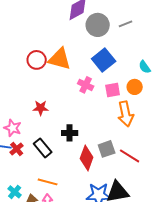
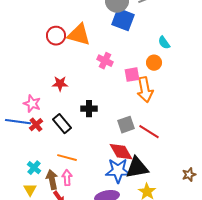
blue square: (104, 60) -> (123, 20), moved, turned -30
pink square: (113, 90) -> (132, 75), moved
red diamond: (87, 158) -> (121, 152), moved, turned -50

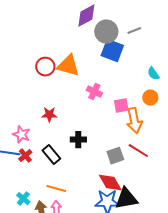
orange circle: (154, 63) -> (150, 98), moved
red line: (149, 132) -> (138, 151), moved

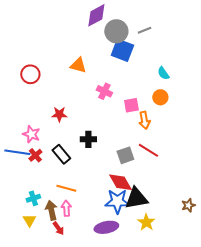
orange triangle: (68, 66) -> (78, 65), size x0.7
red circle: (45, 67) -> (30, 74), moved
orange arrow: (134, 121) -> (144, 120), size x0.7
cyan cross: (23, 199) -> (33, 198), turned 32

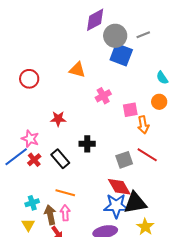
pink cross: (104, 91) -> (103, 96), turned 35
blue line: (17, 152) -> (16, 157), turned -45

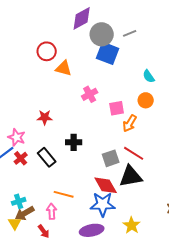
red circle: (29, 79) -> (47, 51), moved
orange arrow: (143, 125) -> (130, 123), turned 42
orange line: (65, 193) -> (64, 194), moved
black triangle: (135, 203) -> (131, 176), moved
brown arrow: (50, 215) -> (25, 213), moved, turned -108

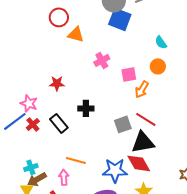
red diamond: (106, 185) -> (139, 163), moved

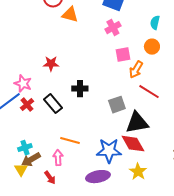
cyan semicircle: (161, 42) -> (155, 23), turned 48
pink cross: (102, 60) -> (113, 28), moved
red line: (146, 119) -> (149, 92), moved

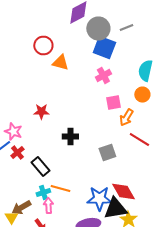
cyan semicircle: (155, 23) -> (145, 70), size x1.5
black rectangle: (53, 104) -> (40, 166), moved
black triangle: (137, 123) -> (115, 208), moved
cyan cross: (25, 148) -> (43, 192), moved

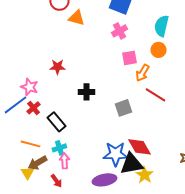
orange line: (60, 188) -> (30, 144), moved

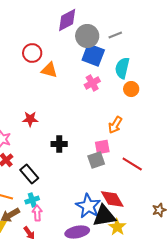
cyan semicircle: (161, 26) -> (122, 68), moved
orange circle: (158, 50) -> (131, 89), moved
pink square: (129, 58) -> (102, 147), moved
red line: (155, 95) -> (132, 164), moved
blue star: (115, 154) -> (88, 206), turned 30

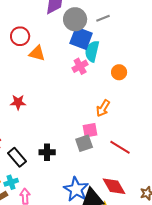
cyan semicircle: (122, 68) -> (92, 51), moved
black cross: (59, 144) -> (47, 152), moved
red diamond: (112, 199) -> (114, 186), moved
cyan cross: (32, 200) -> (11, 182), moved

